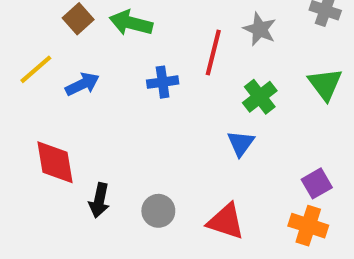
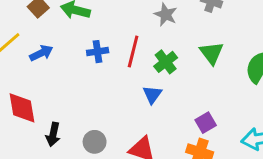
red line: (213, 52) -> (133, 52), moved

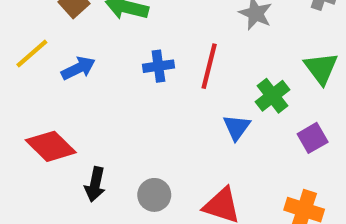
green cross: (166, 62) -> (272, 96), moved
red diamond: (22, 108) -> (51, 146), turned -36
purple square: (206, 123) -> (313, 138), moved

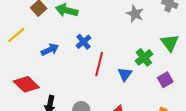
blue cross: (158, 66) -> (83, 42), turned -32
red line: (209, 66) -> (99, 64), moved
blue arrow: (78, 68) -> (50, 50), moved

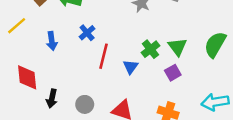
green triangle: (170, 43) -> (178, 47), moved
blue arrow: (50, 50) -> (52, 41), turned 108
red diamond: (26, 84) -> (27, 77), turned 40

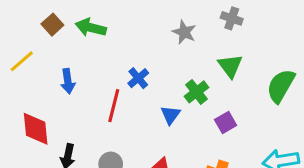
blue cross: (87, 33) -> (138, 78), moved
green triangle: (178, 47) -> (230, 66), moved
red line: (104, 56) -> (114, 106), moved

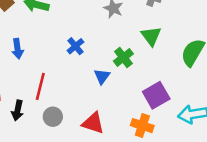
red line: (114, 106) -> (40, 86), moved
purple square: (226, 123) -> (156, 95), moved, size x1.5

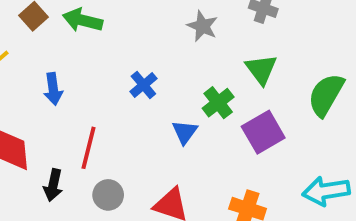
purple square: (156, 95) -> (263, 132), moved

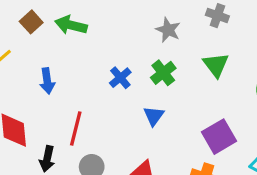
green cross: (218, 103) -> (163, 73), moved
purple square: (263, 132) -> (219, 137), moved

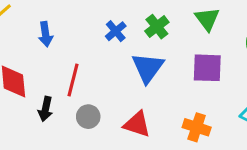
blue triangle: (154, 116) -> (148, 68), size x1.6
purple square: (219, 137) -> (207, 68), moved, turned 32

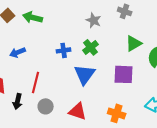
green triangle: (207, 19) -> (134, 43), moved, turned 36
blue cross: (116, 31) -> (64, 50), turned 32
blue arrow: (45, 34) -> (18, 52), turned 77

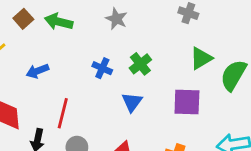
gray star: (94, 20) -> (116, 19), moved
blue cross: (64, 50) -> (102, 68), turned 32
blue triangle: (85, 74) -> (132, 102), size x0.7

